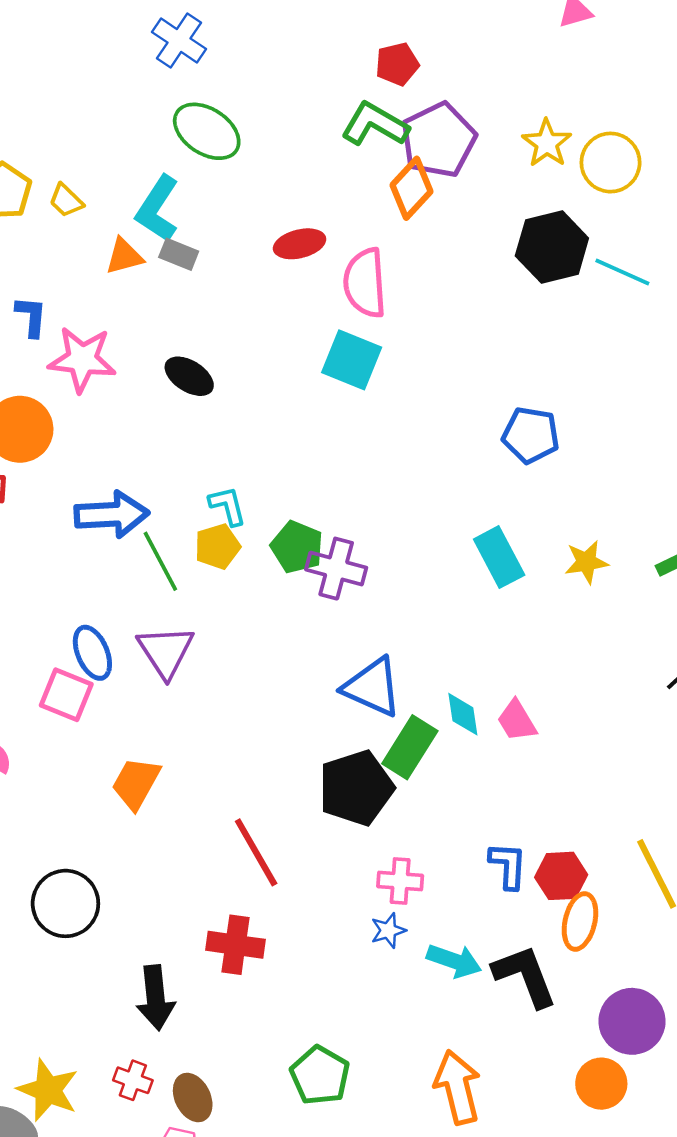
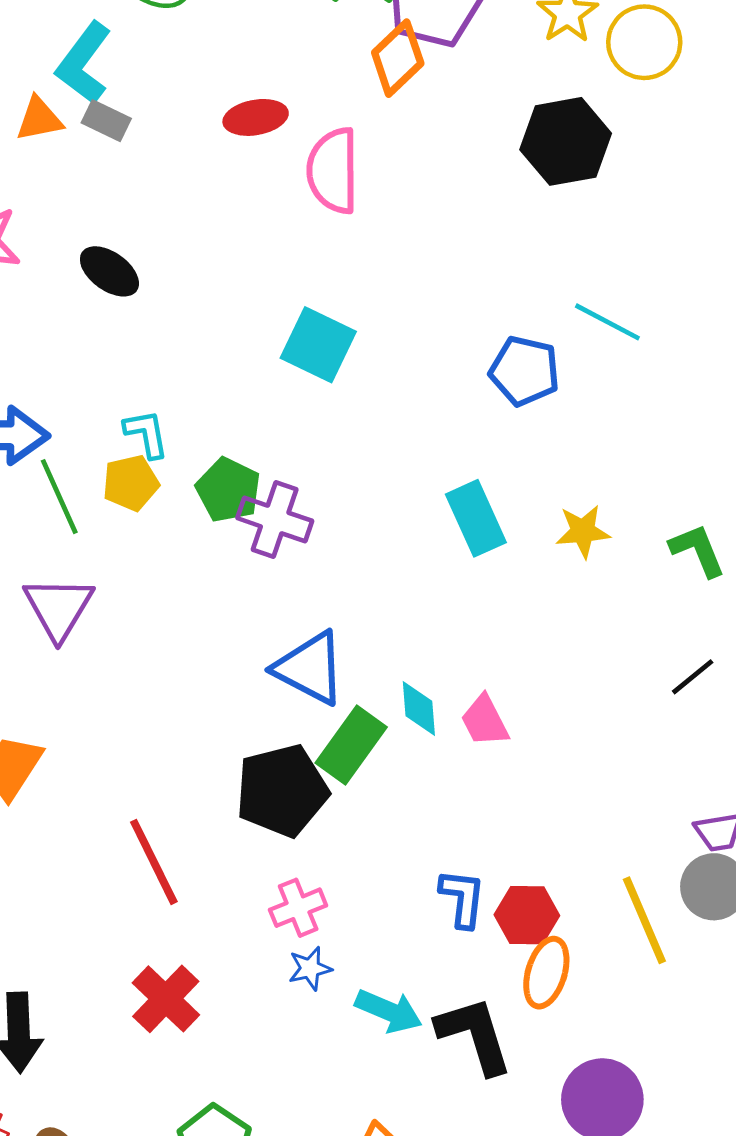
cyan line: (622, 272) -> (607, 322), moved
cyan square: (352, 360) -> (318, 345), moved
pink cross: (400, 881) -> (298, 908), moved, turned -30
red cross: (235, 945) -> (166, 999), moved, turned 32

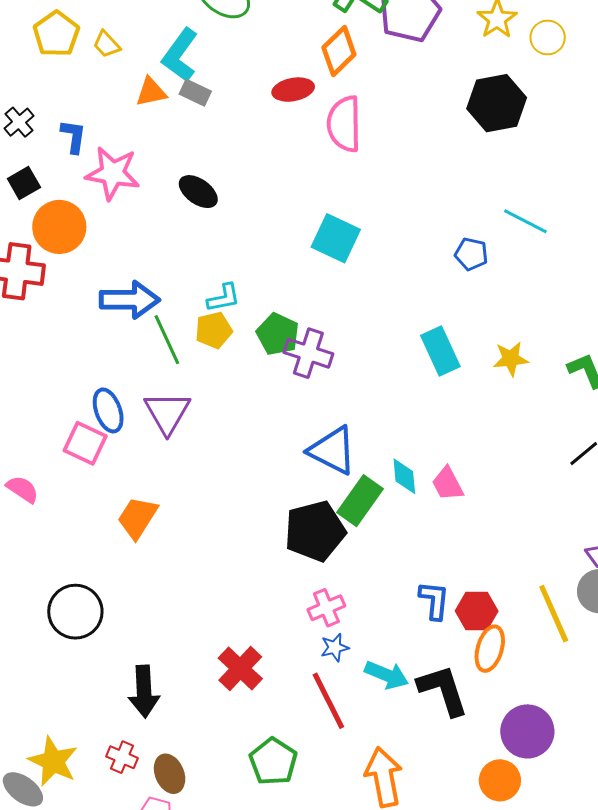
yellow circle: (644, 42) -> (548, 37), size x0.7
orange diamond: (398, 58) -> (339, 51), moved
blue pentagon: (525, 371) -> (471, 254), size x0.7
cyan L-shape: (146, 434) -> (224, 298), turned 90
red line: (154, 862) -> (328, 701), moved

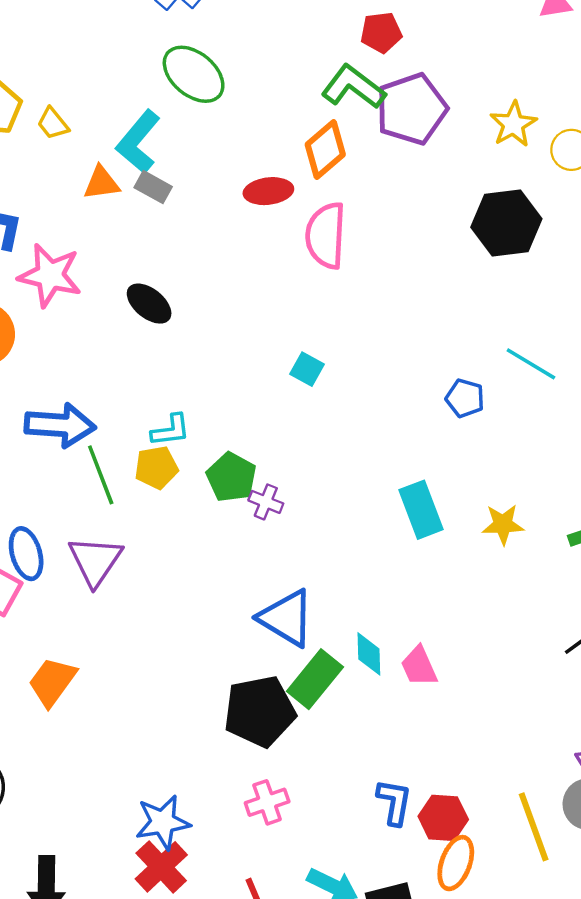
cyan square: (336, 238) -> (307, 369), size x0.6
purple cross: (308, 353) -> (266, 502), size x0.6
blue star: (335, 647) -> (163, 822), moved, size x1.6

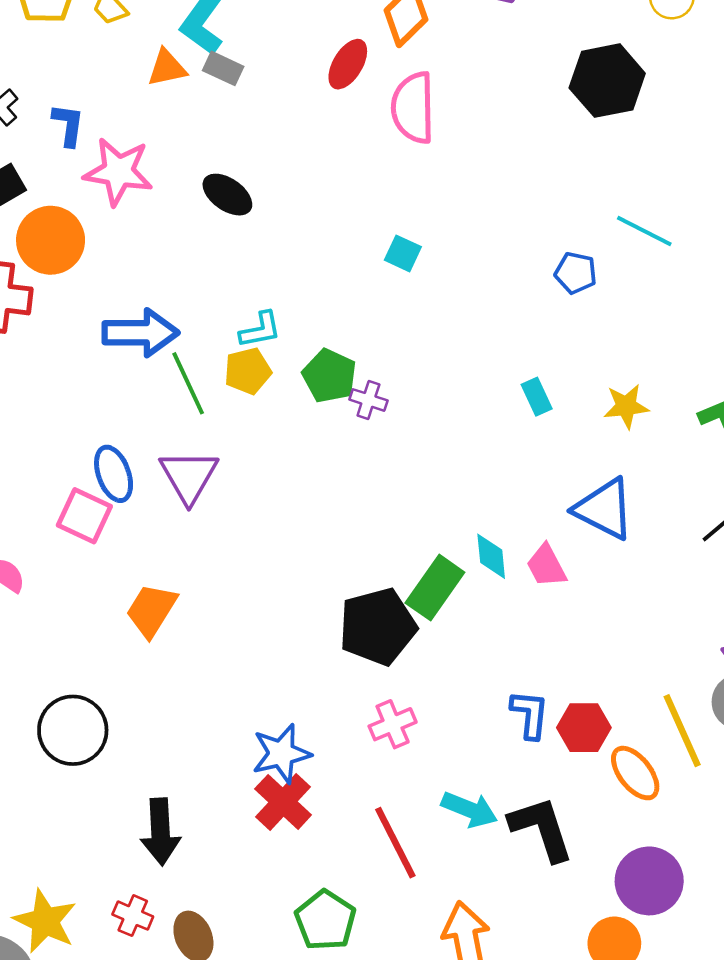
red ellipse: (268, 191) -> (348, 64), turned -48
cyan rectangle: (421, 510) -> (537, 397), size x0.6
blue triangle: (286, 618) -> (604, 509), moved
orange ellipse: (456, 863) -> (635, 773), moved, turned -54

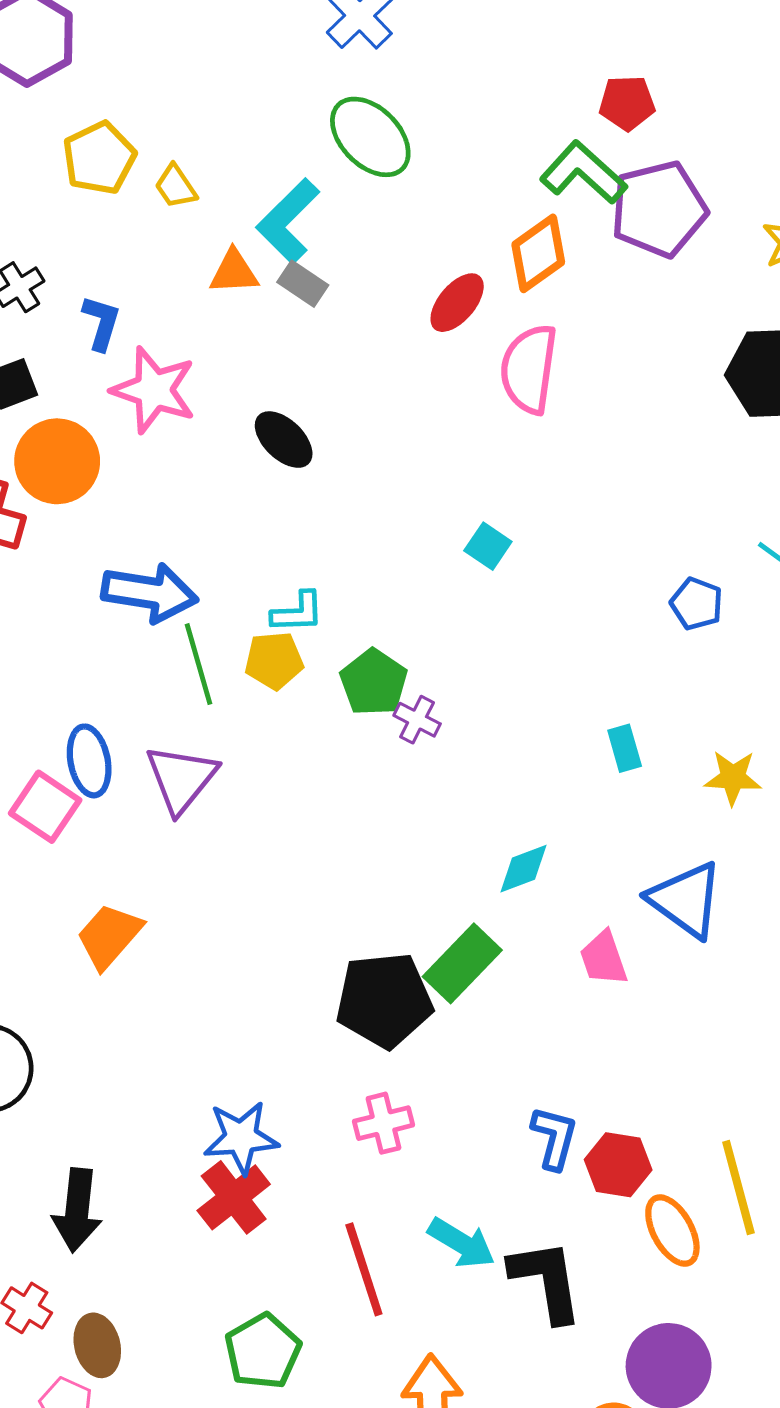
cyan diamond: (491, 556) -> (523, 869), moved, turned 66

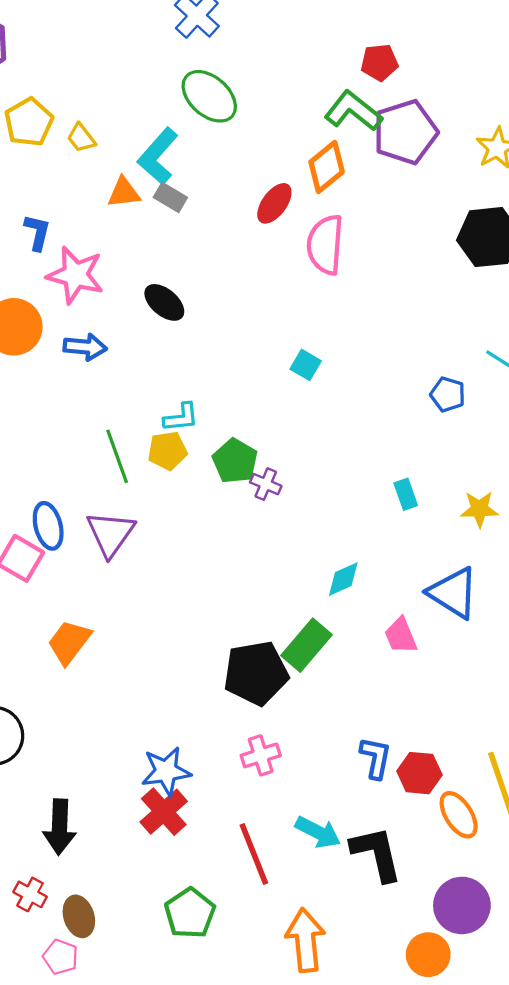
blue arrow: (150, 593) -> (85, 347), moved, size x0.7

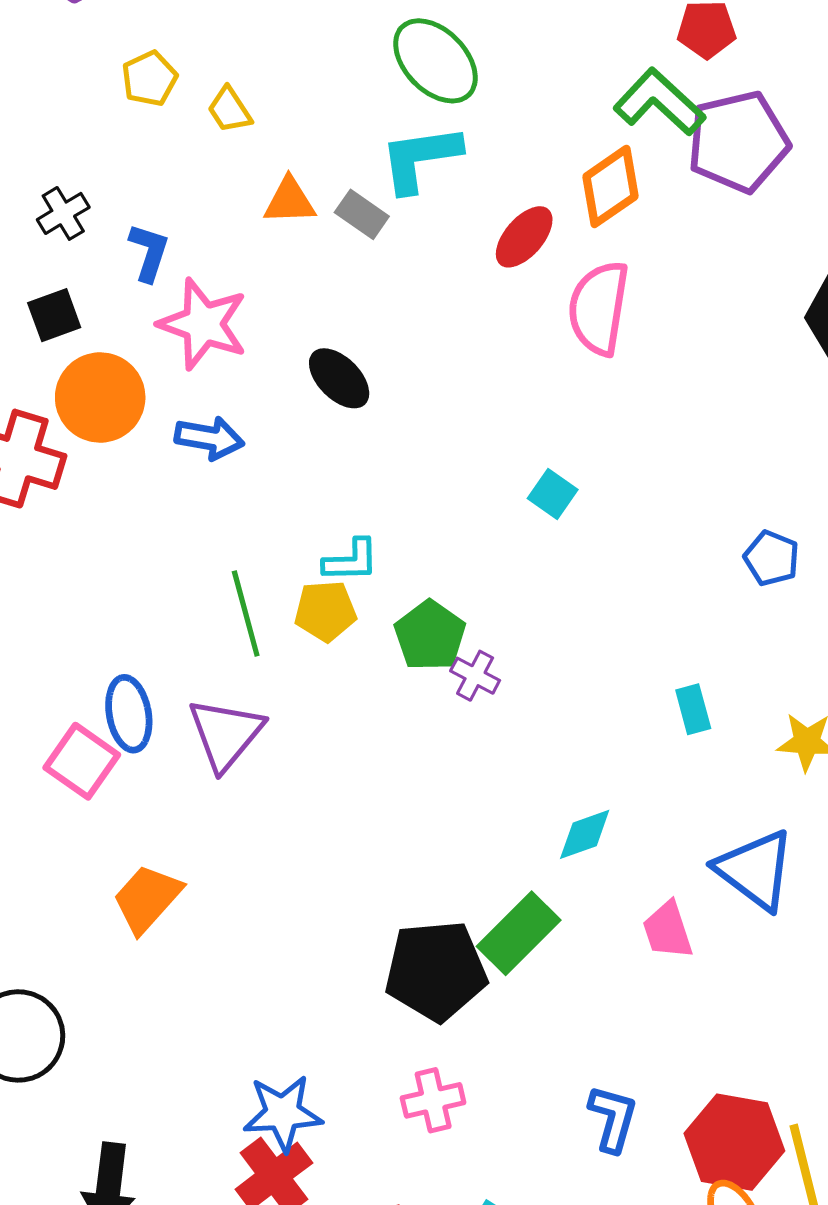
yellow pentagon: (29, 122) -> (149, 79), size x0.7
cyan L-shape: (158, 156) -> (420, 158), moved, turned 36
red hexagon: (419, 773) -> (734, 1142), moved, size x1.4

